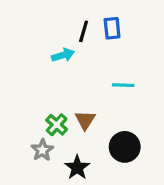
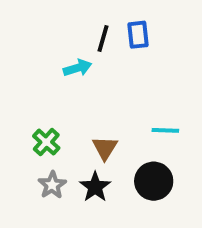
cyan line: (123, 85) -> (165, 130), moved
green cross: (57, 125) -> (46, 142), moved
black star: (77, 167) -> (95, 187), moved

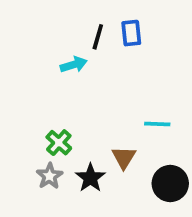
green cross: (46, 142) -> (59, 143), moved
brown triangle: (105, 148) -> (124, 157), moved
black circle: (154, 181) -> (170, 183), moved

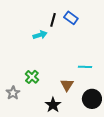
blue rectangle: (131, 33) -> (71, 18), turned -48
gray star: (50, 176) -> (13, 93), moved
black star: (90, 178) -> (53, 105), moved

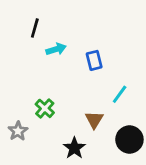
blue rectangle: (71, 18) -> (94, 60), moved, turned 40
black line: (53, 20) -> (35, 28), moved
cyan line: (85, 67) -> (120, 94), turned -56

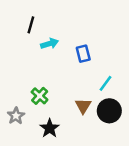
black circle: (129, 140) -> (109, 111), moved
black star: (74, 148) -> (50, 128), moved

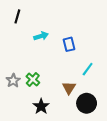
black line: (31, 25) -> (17, 16), moved
black circle: (109, 111) -> (87, 103), moved
gray star: (16, 116) -> (13, 81), moved

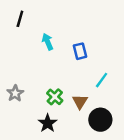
cyan arrow: (41, 36) -> (48, 42), turned -96
green cross: (33, 79) -> (55, 97), moved

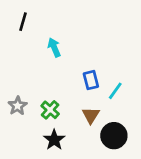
blue rectangle: (80, 51) -> (91, 80), moved
green cross: (55, 97) -> (50, 110), moved

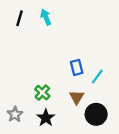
cyan arrow: (54, 47) -> (46, 17), moved
gray star: (18, 106) -> (15, 114), moved

